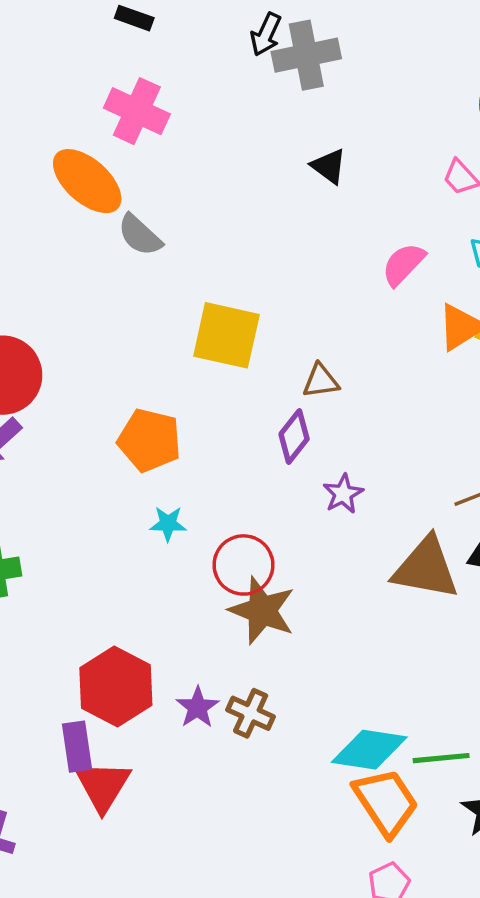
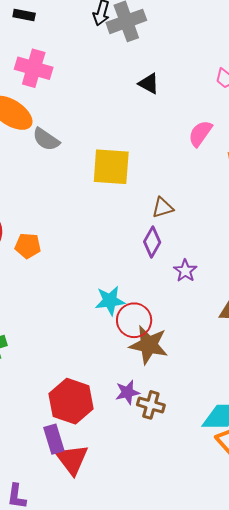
yellow square: (226, 335) -> (111, 167), moved
orange pentagon: (149, 440) -> (28, 246), moved, size x0.7
cyan star: (168, 524) -> (110, 301), moved, size x1.4
purple star: (197, 707) -> (127, 392), moved, turned 30

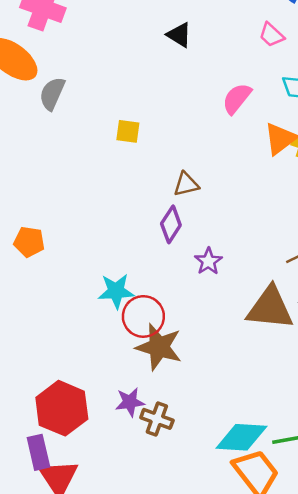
gray semicircle: (46, 139) -> (52, 94), turned 76
yellow square: (111, 167) -> (128, 131), size x0.5
orange pentagon: (28, 246) -> (29, 242), moved

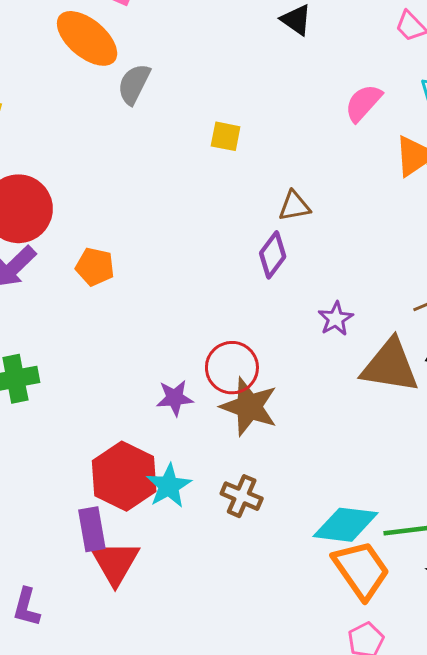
purple star: (208, 261) -> (336, 319), moved
cyan star: (116, 291) -> (169, 486), moved, turned -30
purple star: (130, 402) -> (175, 398), moved

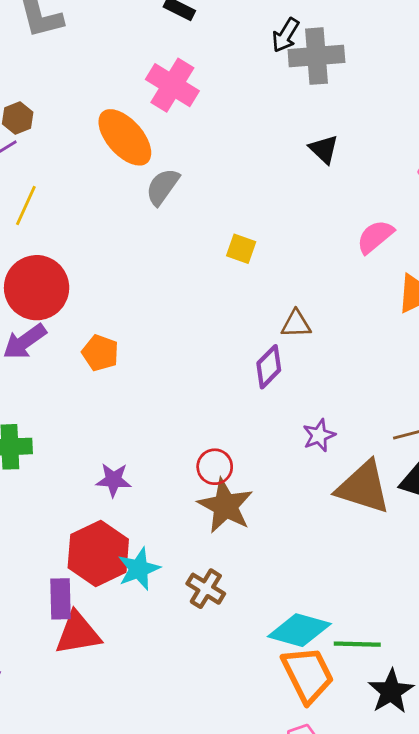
red circle: (232, 368) -> (215, 467), size x0.7
purple star: (175, 398) -> (113, 480), moved
red triangle: (115, 562) -> (78, 633), turned 42

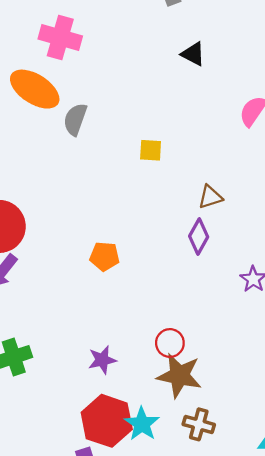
orange pentagon: (100, 353) -> (105, 256), moved
red circle: (215, 467) -> (170, 343), moved
brown star: (225, 506) -> (179, 376), moved

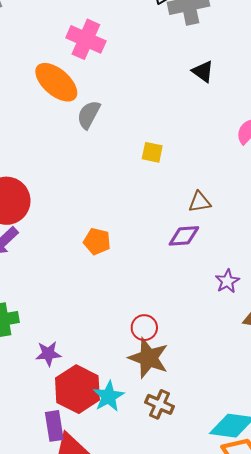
purple diamond: (199, 237) -> (184, 236), turned 48
purple star: (102, 360) -> (48, 354), moved

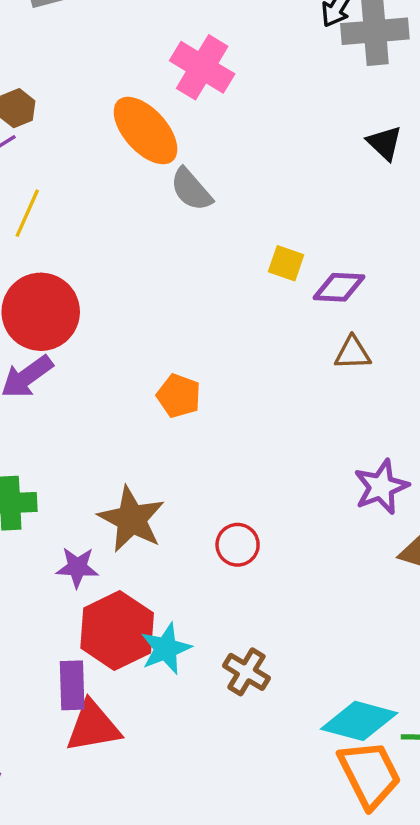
gray semicircle: (89, 115) -> (191, 190), turned -76
purple diamond: (184, 236) -> (339, 287), moved
purple star: (227, 281) -> (381, 487), size x1.4
brown star: (148, 358) -> (131, 519), moved

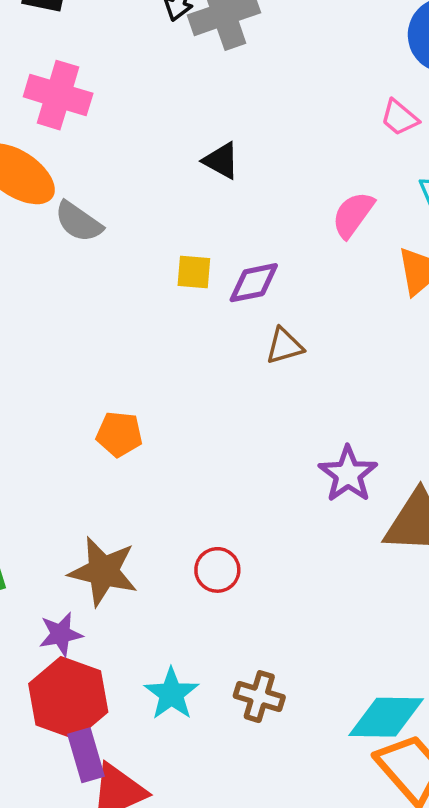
black triangle: (385, 143) -> (221, 161), moved
red hexagon: (117, 630) -> (68, 698), moved

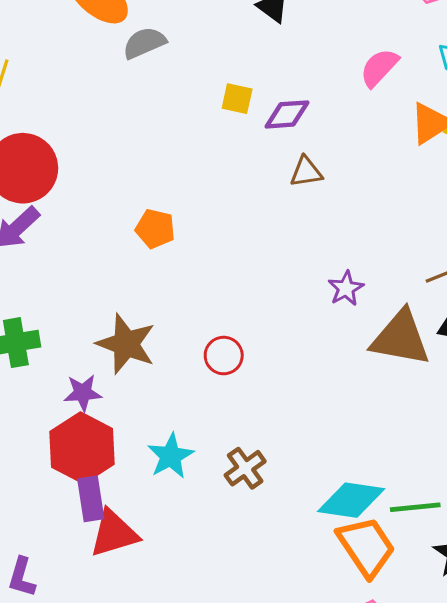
gray semicircle: (79, 222) -> (144, 43), turned 114
purple star: (348, 474) -> (346, 288), size x0.7
brown cross: (259, 697) -> (245, 468), turned 30

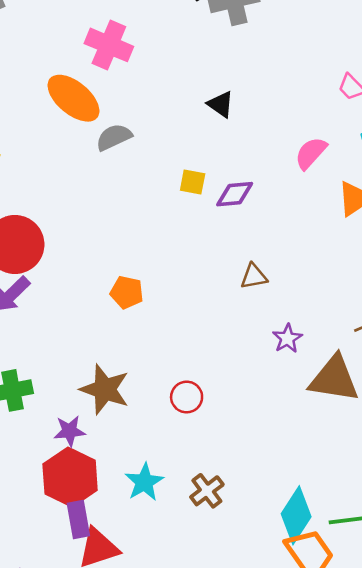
brown triangle: (306, 172) -> (254, 276), moved
cyan diamond: (351, 500) -> (296, 515), turned -64

